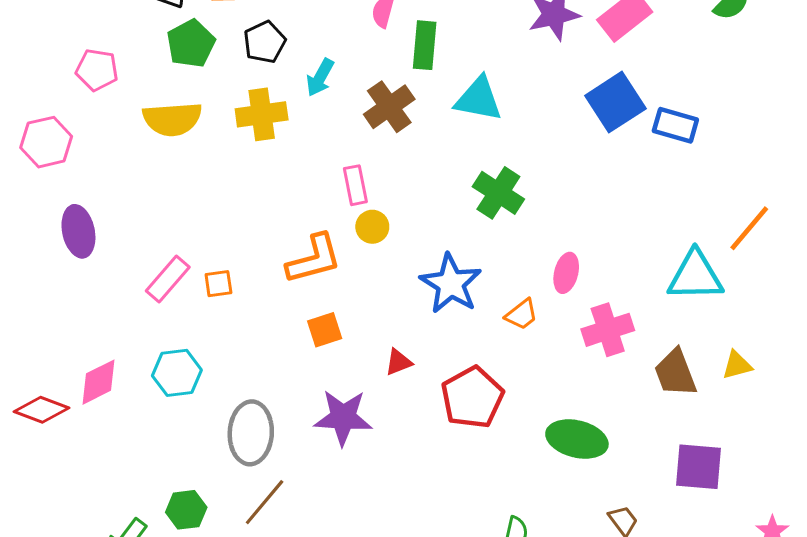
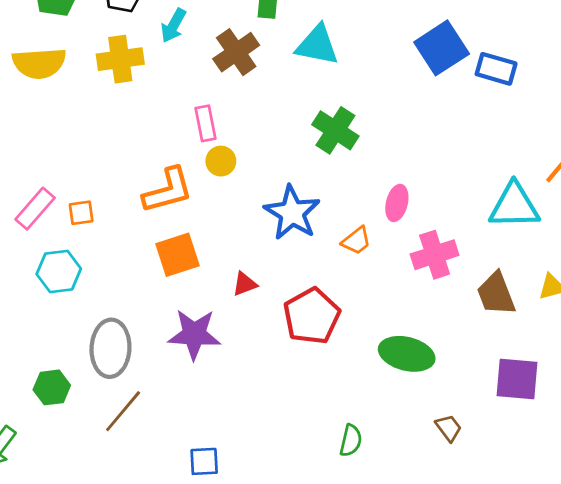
orange square: (325, 330) -> (178, 255), size x1.4
cyan hexagon: (177, 373) -> (59, 271), moved
green hexagon: (186, 510) -> (52, 387), moved

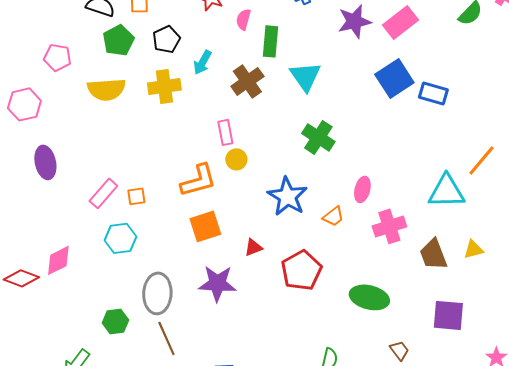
cyan triangle: (317, 45) -> (305, 76), turned 44
brown line: (123, 411) -> (166, 338), turned -64

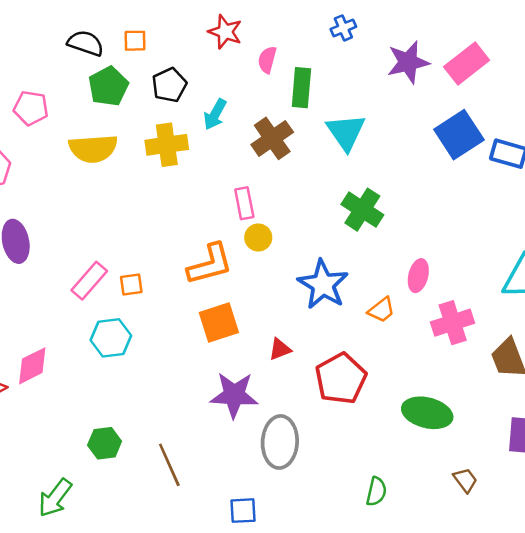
gray ellipse: (157, 293) -> (280, 442), moved

